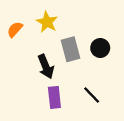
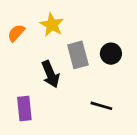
black line: (92, 95) -> (101, 106), turned -30
purple rectangle: (54, 97) -> (24, 109), moved

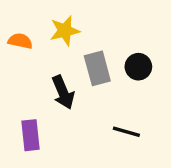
yellow star: (52, 25) -> (65, 31), turned 30
orange semicircle: (16, 33) -> (20, 41), turned 60

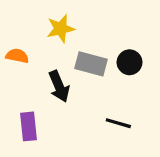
orange semicircle: (20, 41) -> (17, 56), moved
gray rectangle: (97, 68) -> (91, 64), turned -60

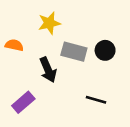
purple rectangle: (29, 126) -> (23, 102), turned 55

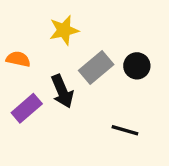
gray rectangle: (74, 52) -> (96, 68), turned -55
purple rectangle: (23, 102) -> (27, 108), moved

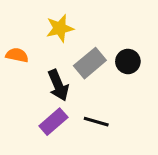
purple rectangle: (27, 108) -> (53, 122), moved
black line: (125, 130) -> (96, 122), moved

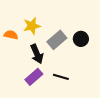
yellow star: (60, 28) -> (32, 26), moved

